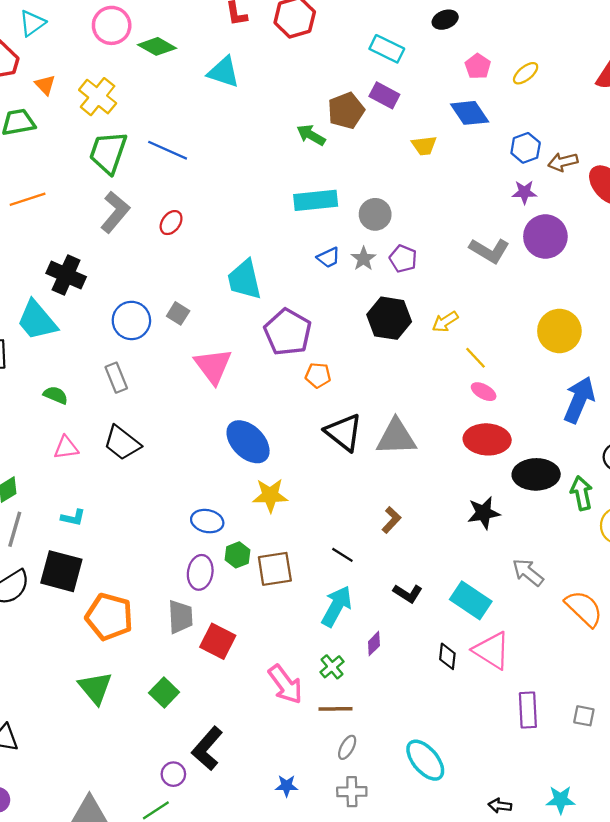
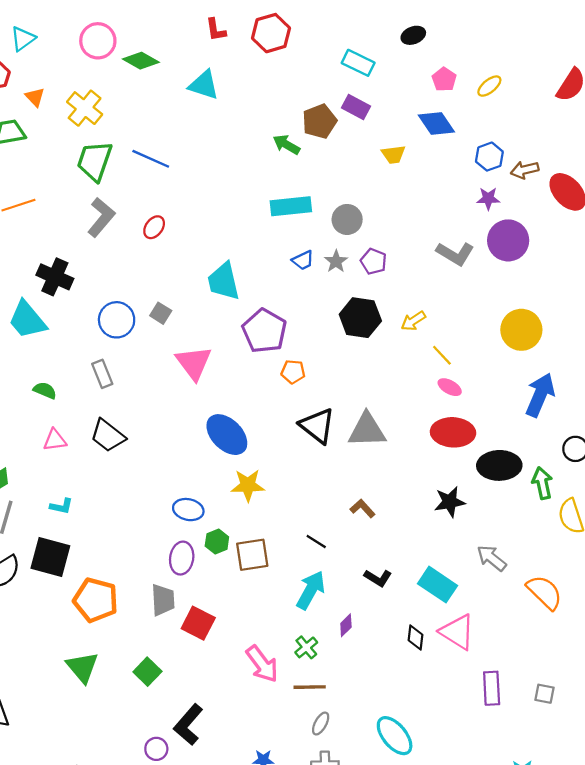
brown L-shape: (391, 520) -> (363, 508), turned -85

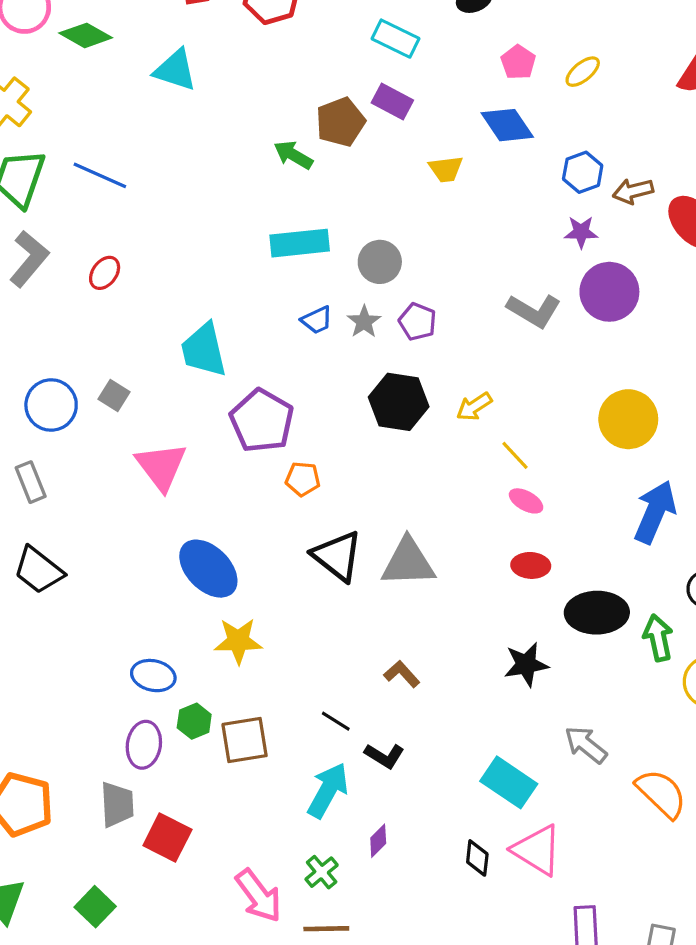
red ellipse: (453, 432) -> (531, 565), size x0.6
black L-shape: (378, 578) -> (385, 756), moved

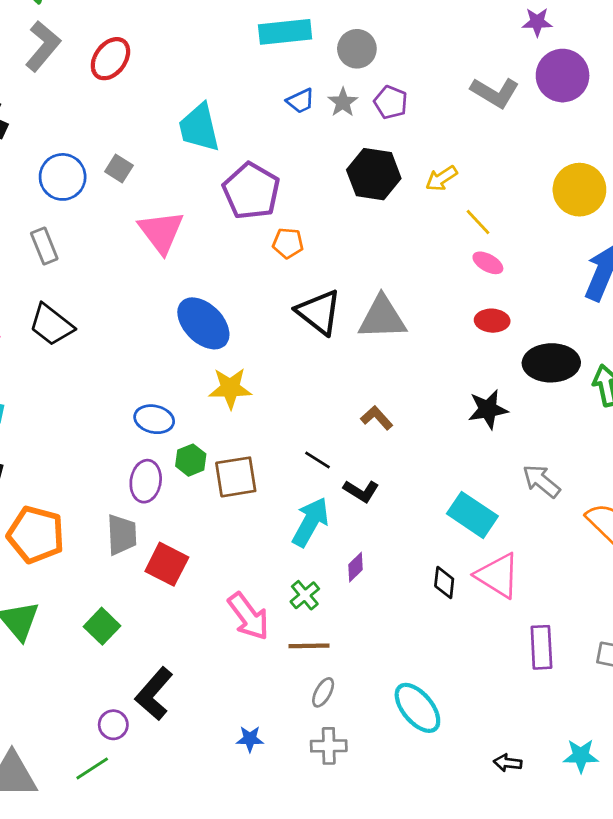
red ellipse: (105, 273) -> (110, 59), size x1.4

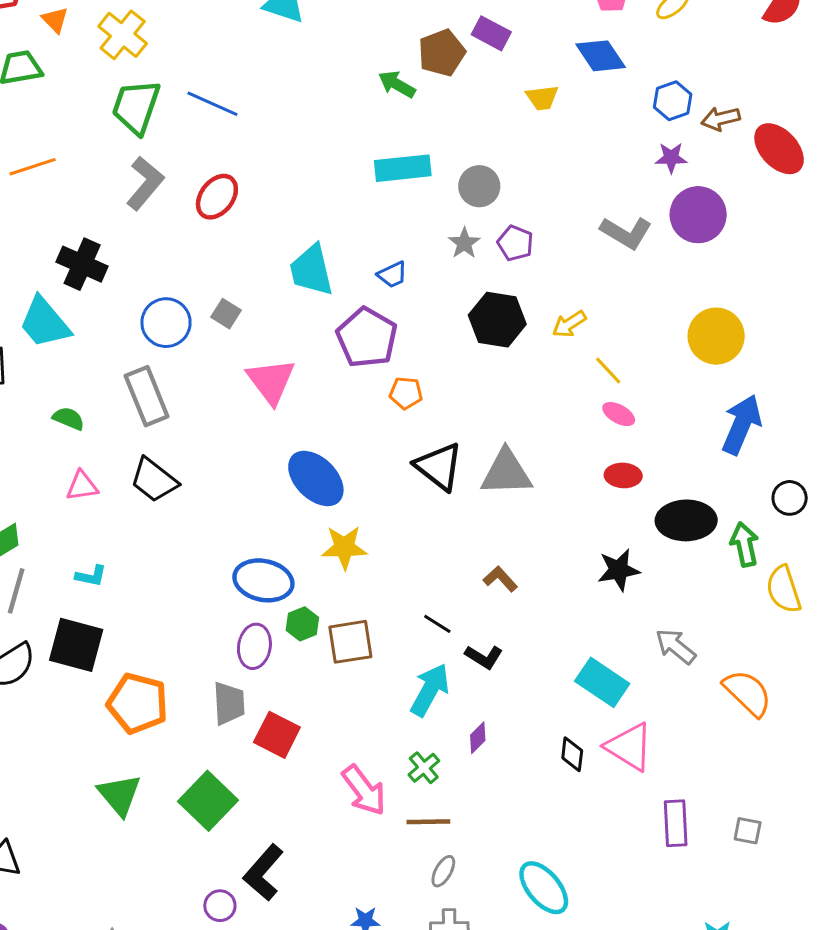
blue trapezoid: (301, 101) -> (392, 275), moved
gray rectangle: (44, 246) -> (147, 396), size x1.5
blue ellipse: (154, 419) -> (263, 580), size x1.4
green square: (102, 626) -> (208, 801), size x1.5

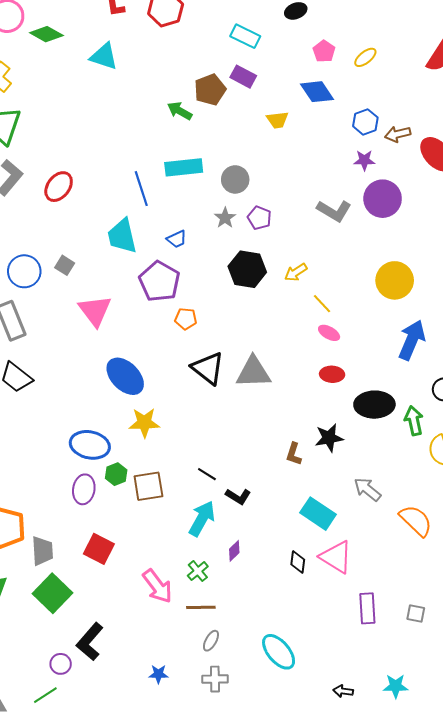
blue line: (212, 104) -> (141, 189), moved, turned 48
brown L-shape: (500, 579) -> (294, 454), moved, turned -120
gray trapezoid: (229, 703) -> (42, 551), moved

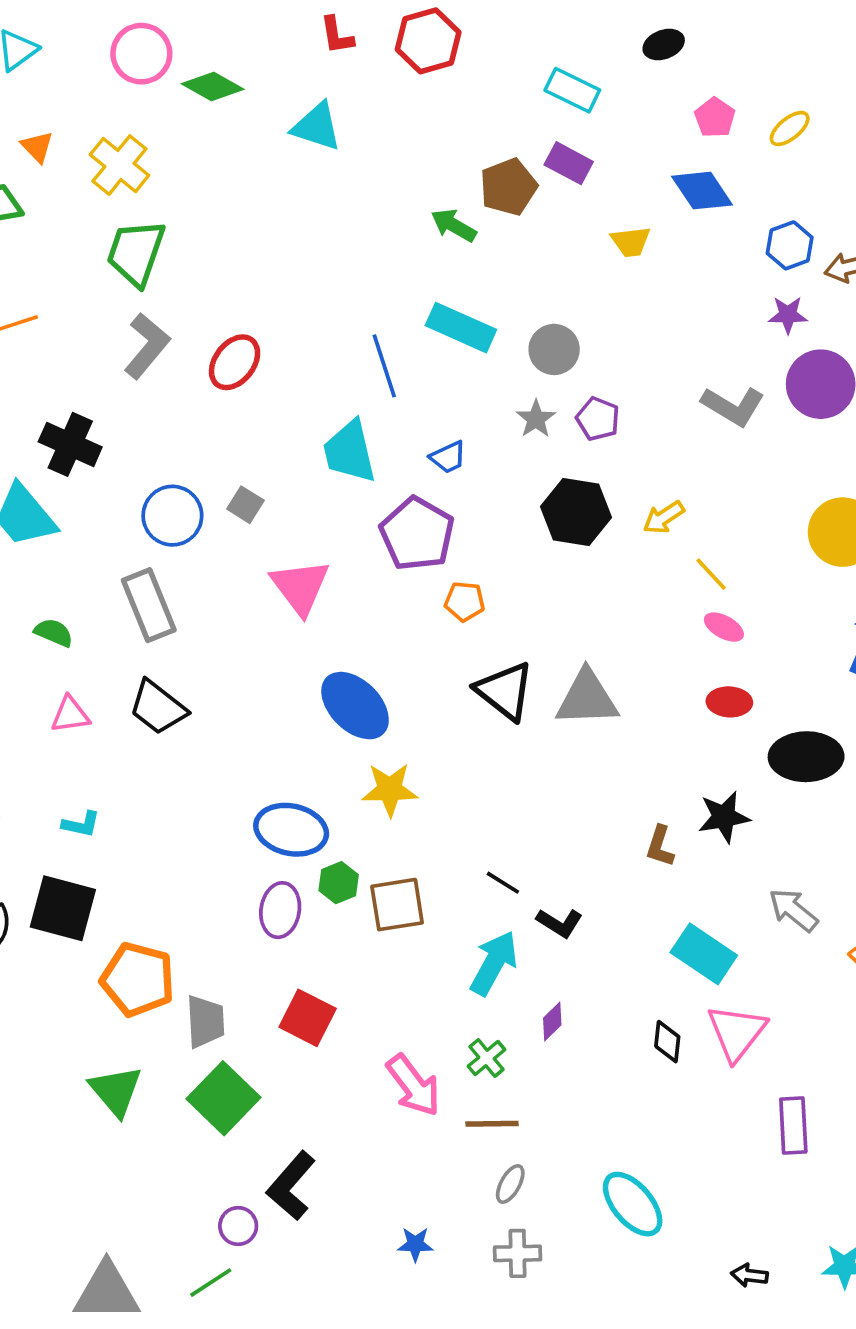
cyan rectangle: (184, 167) -> (461, 328), turned 30
pink triangle: (336, 557) -> (737, 1032), turned 36

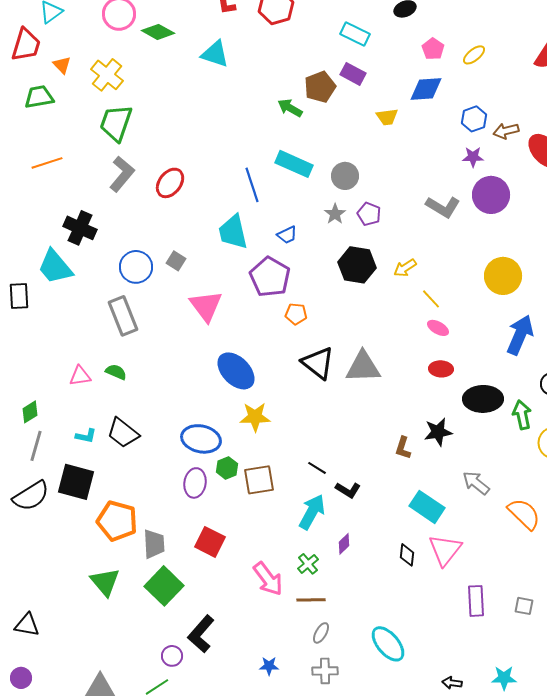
blue diamond: (702, 191) -> (426, 89), turned -60
green semicircle: (54, 633) -> (116, 372), moved
black trapezoid: (158, 707) -> (123, 433), moved

